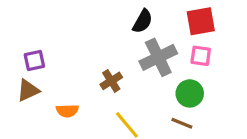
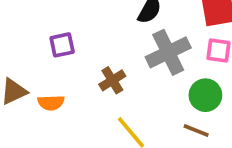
purple square: (34, 61) -> (62, 45), moved
orange semicircle: (67, 111) -> (51, 103), moved

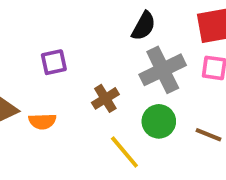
green circle: (205, 95) -> (159, 121), moved
brown line: (196, 131) -> (208, 135), moved

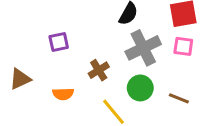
orange semicircle: (42, 121) -> (63, 94), moved

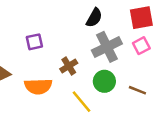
pink square: (183, 46) -> (141, 46), turned -36
orange semicircle: (63, 94) -> (38, 86), size x1.5

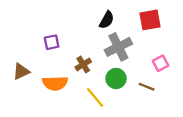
pink square: (141, 46) -> (161, 63), moved

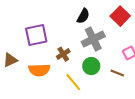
red square: (150, 20) -> (120, 16), turned -36
purple square: (52, 42) -> (36, 35), size x1.6

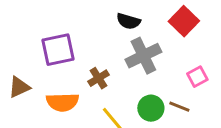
black semicircle: (83, 16) -> (128, 21), turned 77
green circle: (91, 66) -> (151, 108), moved

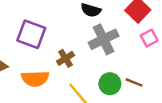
purple square: (58, 50) -> (31, 34), turned 32
pink square: (197, 77) -> (149, 38), moved

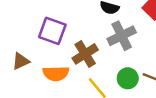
brown cross: (65, 58) -> (85, 54), size x1.5

